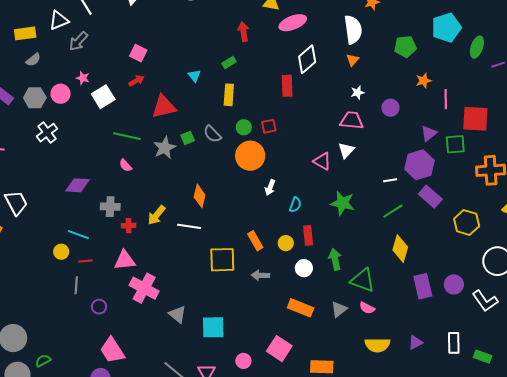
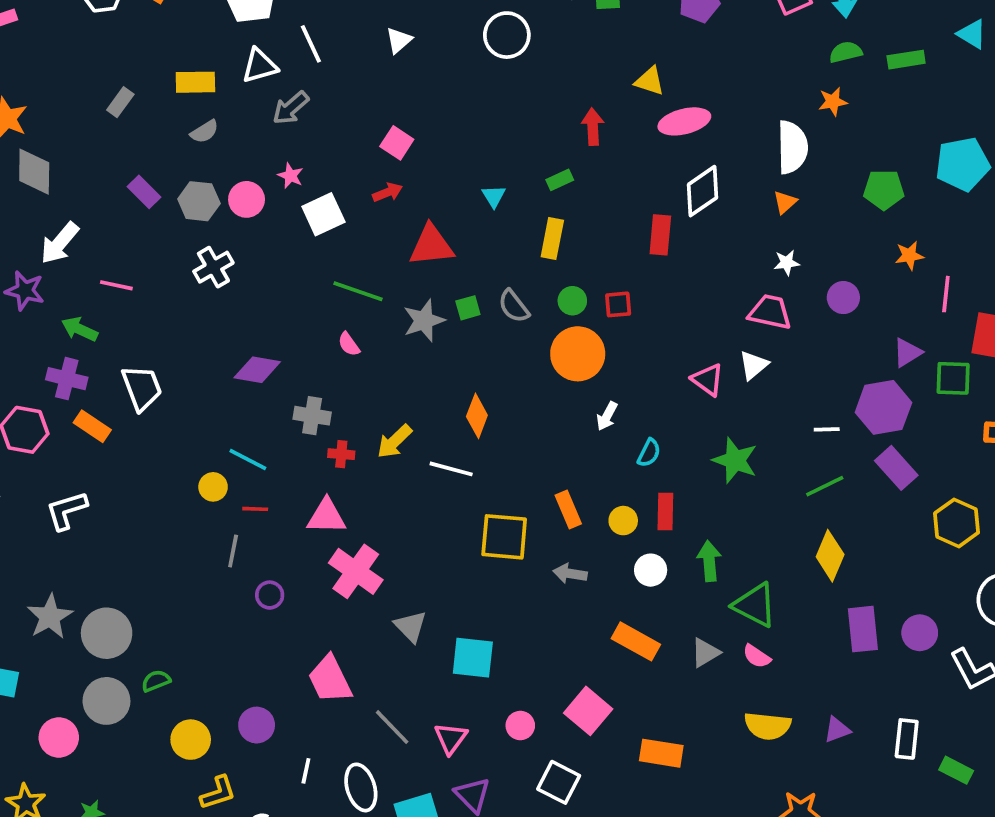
pink trapezoid: (112, 350) -> (330, 679), moved

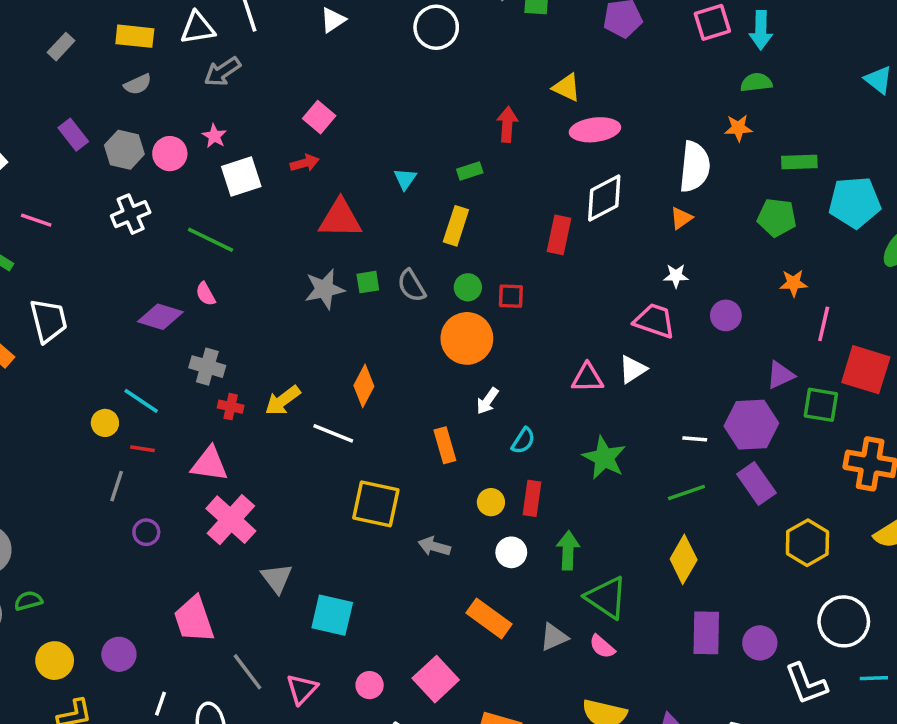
green rectangle: (906, 60) -> (799, 162), moved
green line: (358, 291) -> (210, 240), moved
pink semicircle: (349, 344) -> (206, 294), moved
pink triangle: (708, 380) -> (587, 378), turned -44
orange rectangle: (568, 509) -> (445, 445), moved

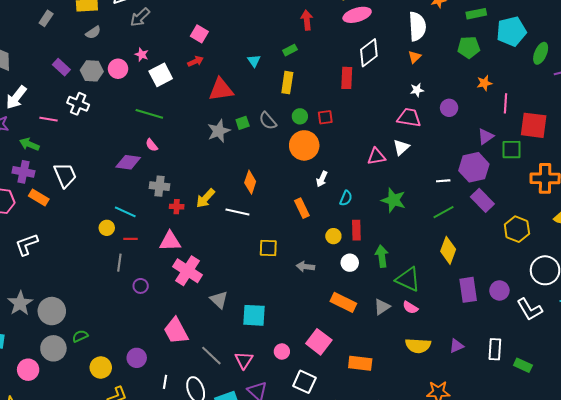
white cross: (131, 214) -> (78, 104), moved, turned -35
yellow square: (376, 504) -> (268, 248), size x0.7

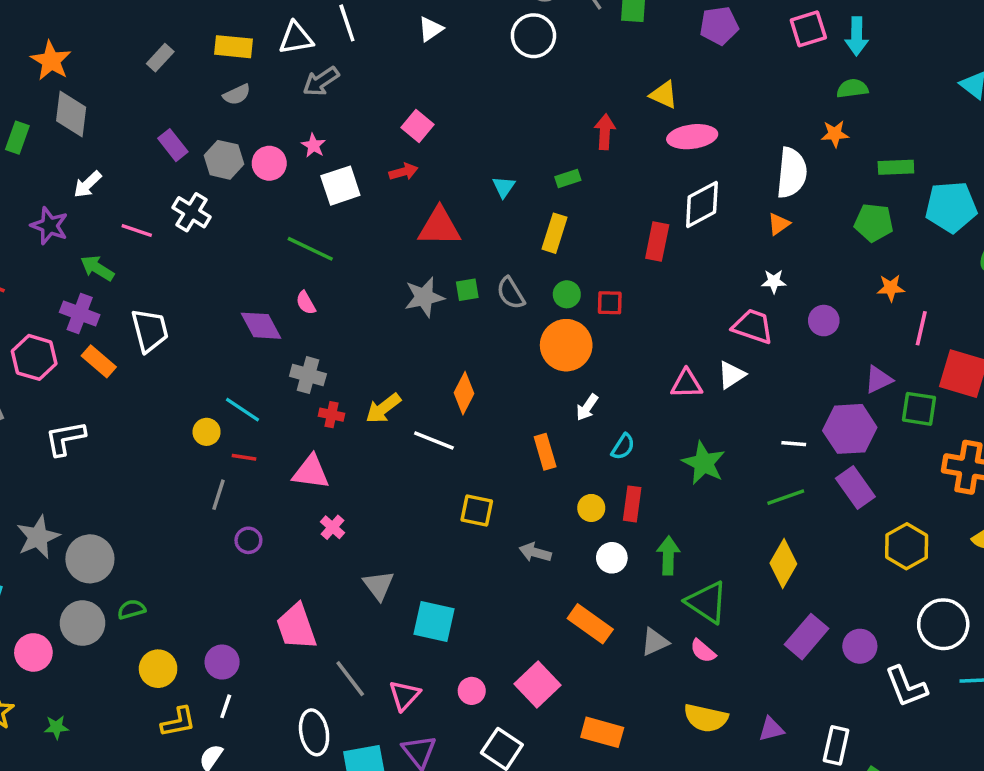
white arrow: (16, 97) -> (88, 184), size x0.7
purple diamond: (128, 162) -> (261, 326), turned 45
pink cross: (187, 271) -> (333, 527), size x0.5
purple rectangle: (468, 290) -> (807, 637), turned 40
white line: (165, 382) -> (226, 706), moved

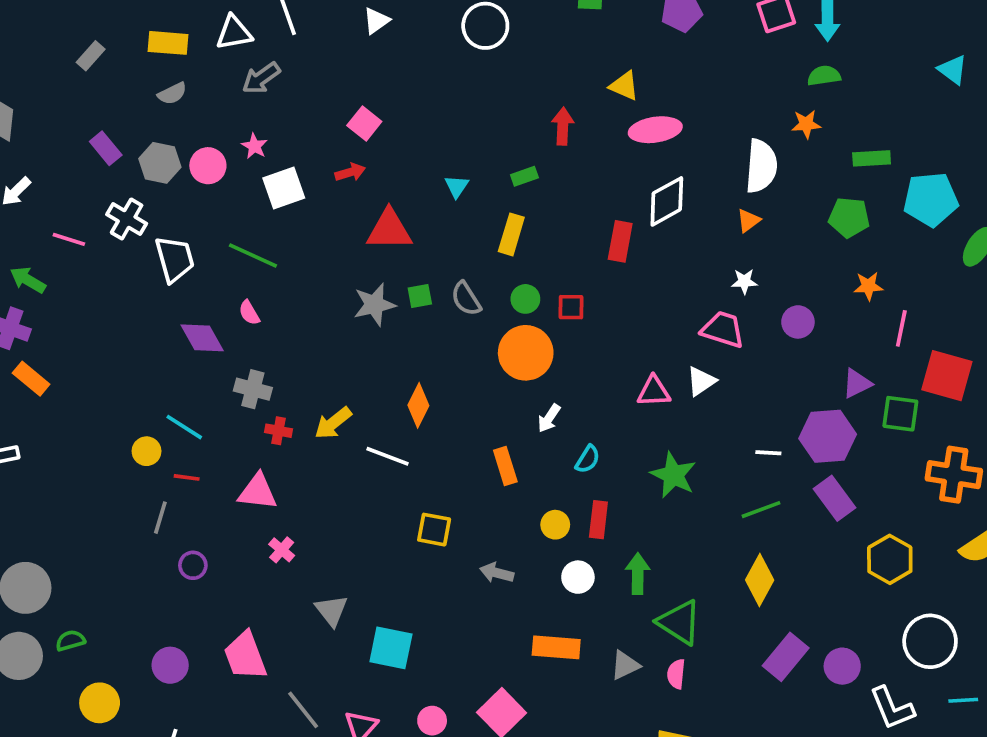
white trapezoid: (150, 330) -> (175, 259), moved
orange rectangle: (590, 624) -> (556, 647), turned -30
pink semicircle: (703, 651) -> (676, 674), turned 56
purple circle: (222, 662) -> (170, 665), moved

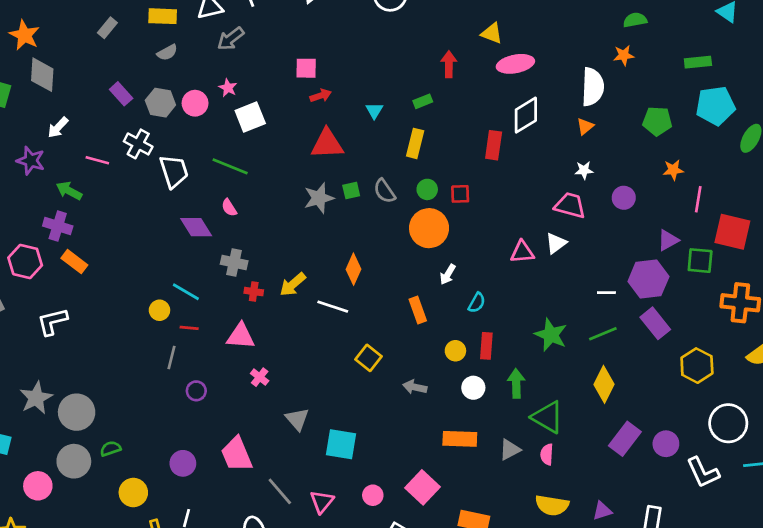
pink square: (364, 123) -> (306, 68), turned -35
green rectangle: (872, 158) -> (698, 62), moved
red arrow: (350, 172) -> (321, 96), moved
green star: (673, 475) -> (551, 335), moved
yellow square: (434, 530) -> (369, 358), turned 30

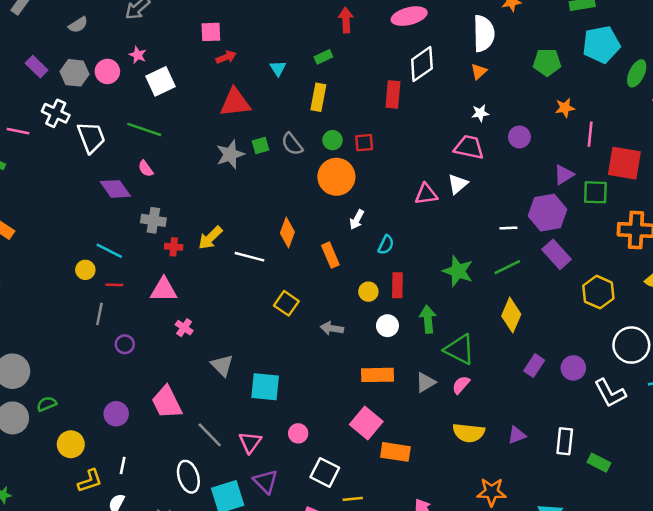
orange diamond: (353, 269) -> (287, 233), moved
purple rectangle: (625, 439) -> (534, 366), size x0.7
pink semicircle: (547, 454) -> (461, 385), turned 42
pink square: (423, 487) -> (366, 423), moved

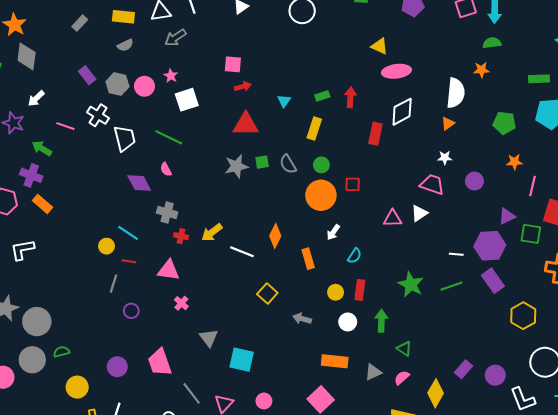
red arrow: (346, 20) -> (350, 97), moved
red square: (364, 143) -> (353, 184), moved
yellow diamond: (511, 315) -> (436, 393), moved
green triangle: (460, 349) -> (404, 349), size x0.6

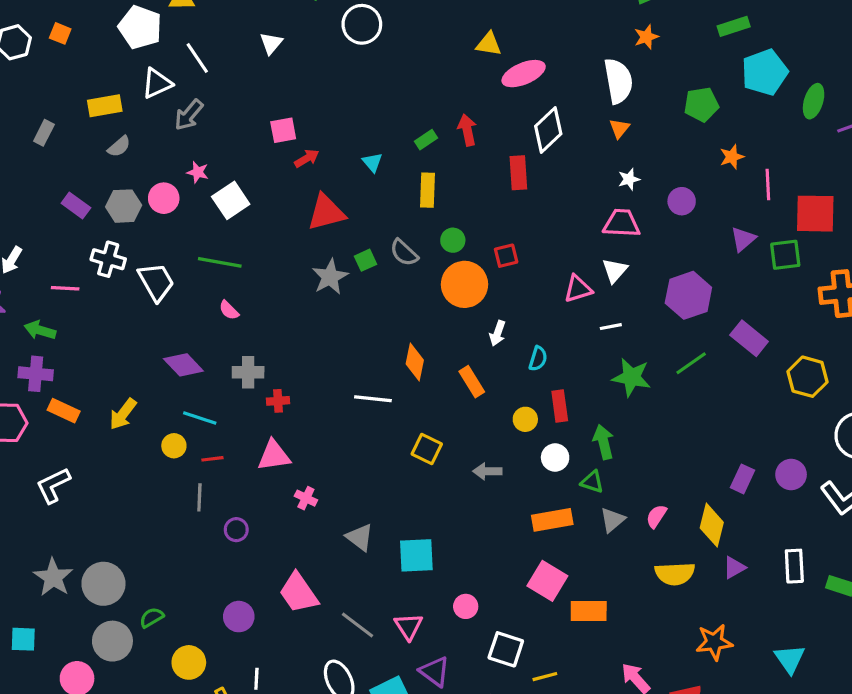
purple diamond: (139, 183) -> (183, 365), moved
yellow arrow: (212, 232) -> (123, 414), moved
purple hexagon: (490, 246) -> (688, 295), moved
white line: (456, 254) -> (611, 327), moved
green triangle: (404, 349) -> (592, 482), moved

